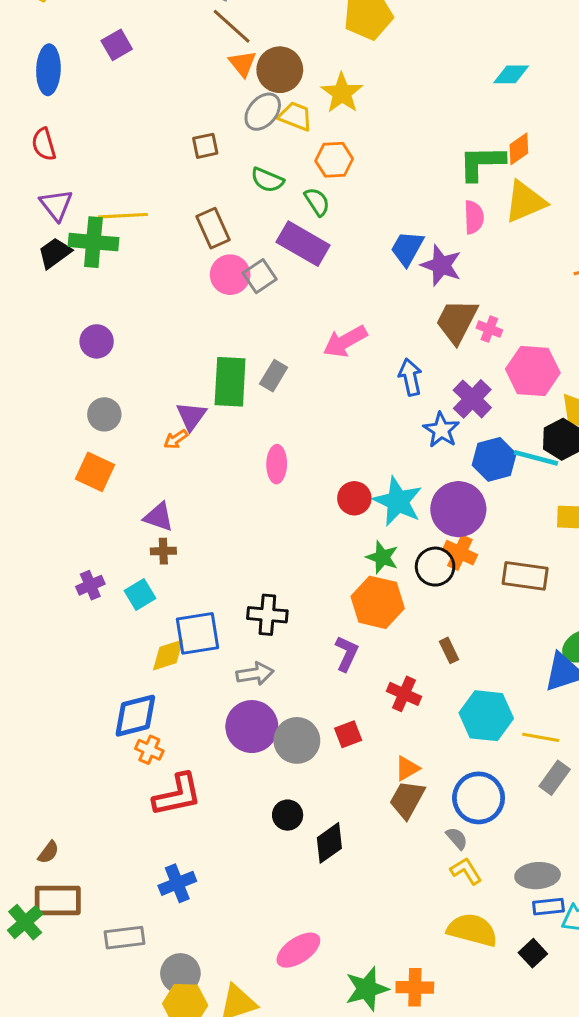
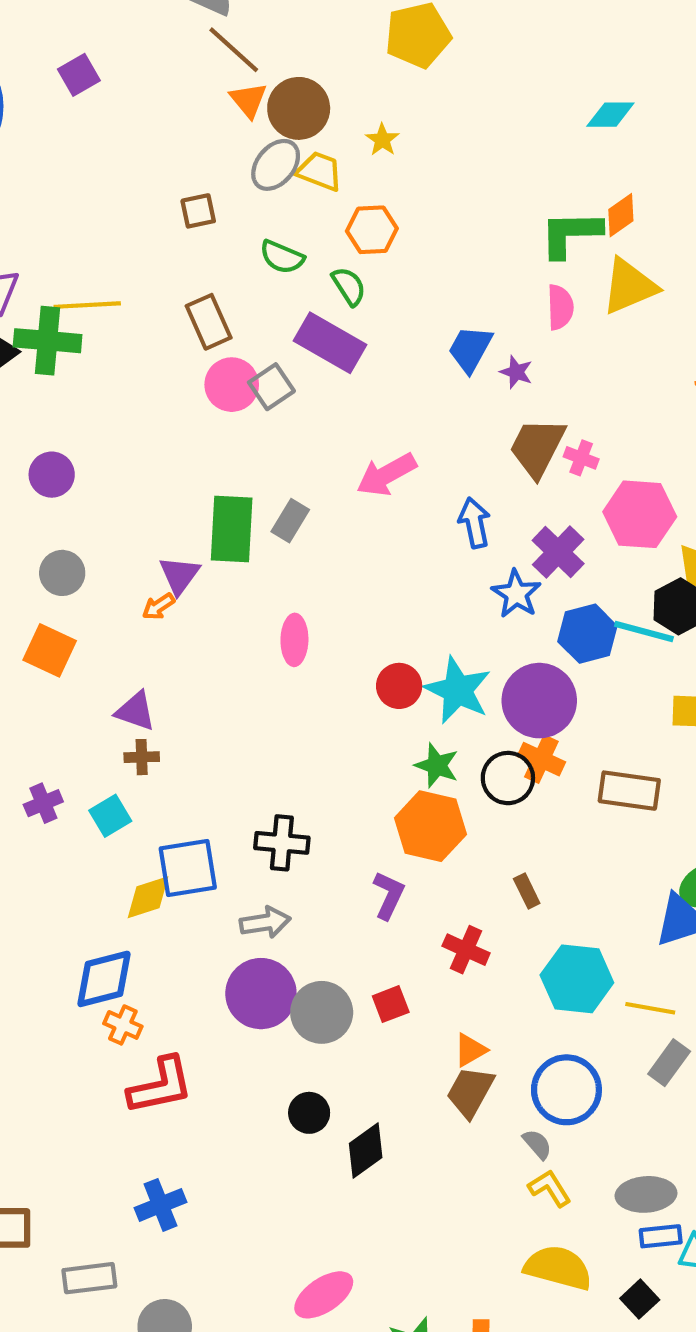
yellow star: (342, 93) -> (382, 140), size x0.6
purple star: (441, 265) -> (516, 372), size x0.6

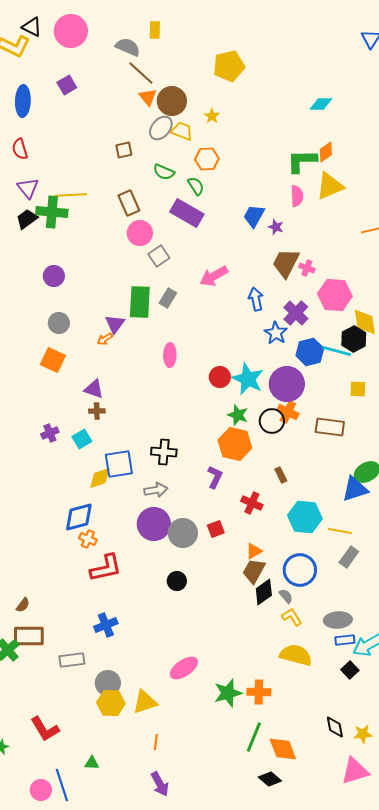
gray square: (271, 387) -> (159, 256), moved
black diamond: (366, 1150) -> (264, 592), moved
black square: (640, 1299) -> (350, 670), moved

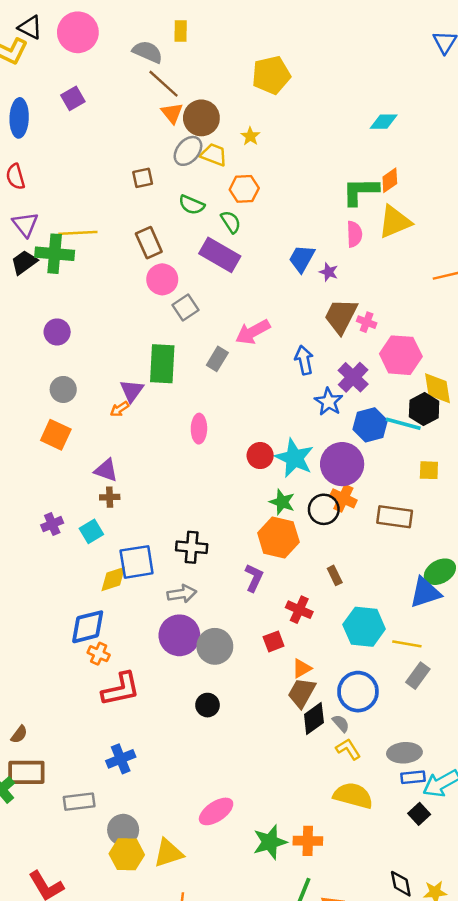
gray rectangle: (168, 298) -> (217, 359), moved
red square: (216, 529) -> (274, 641), moved

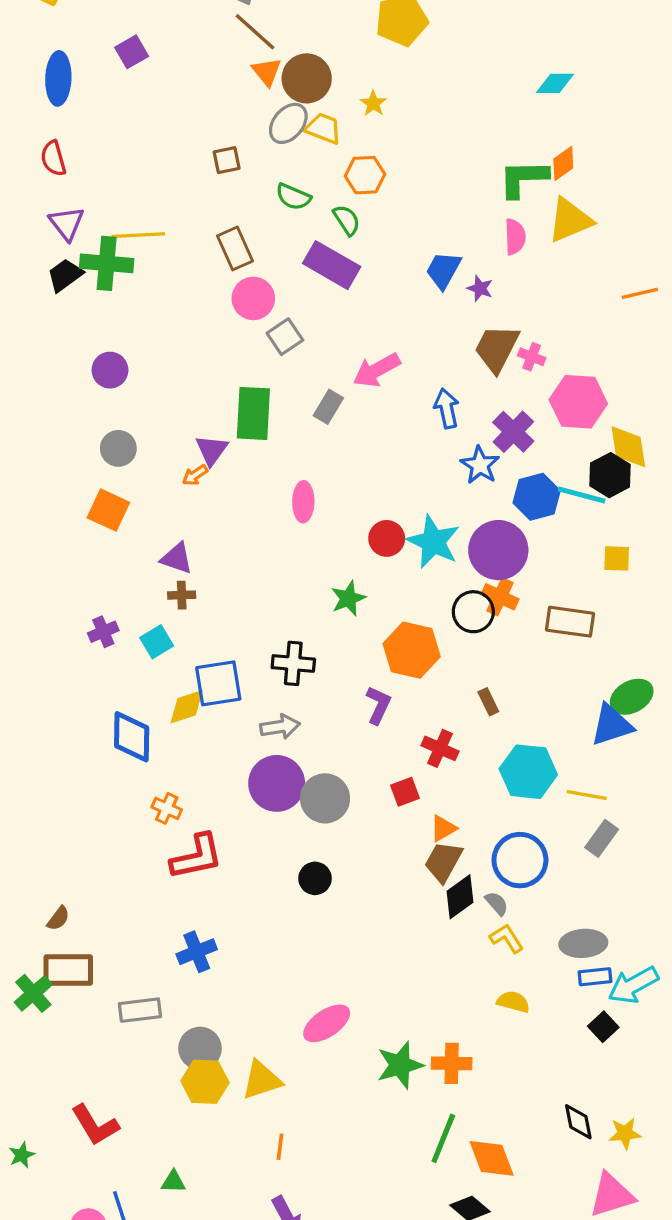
green star: (282, 502) -> (348, 598), moved, turned 30
blue diamond: (88, 627) -> (132, 737), moved, turned -75
yellow semicircle: (353, 796) -> (513, 1002), size x0.6

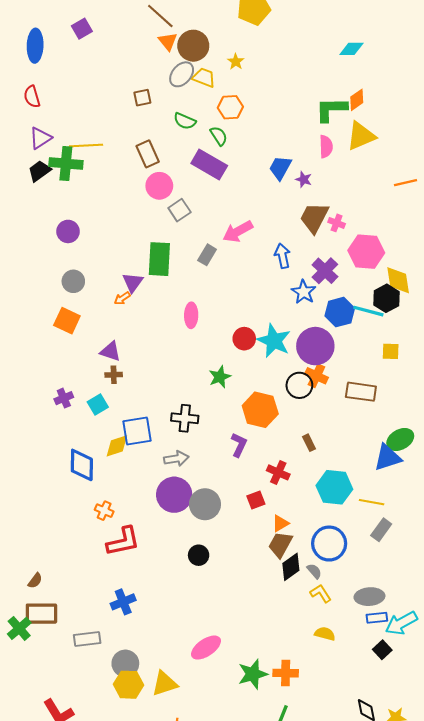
purple triangle: (67, 223) -> (40, 138), turned 35

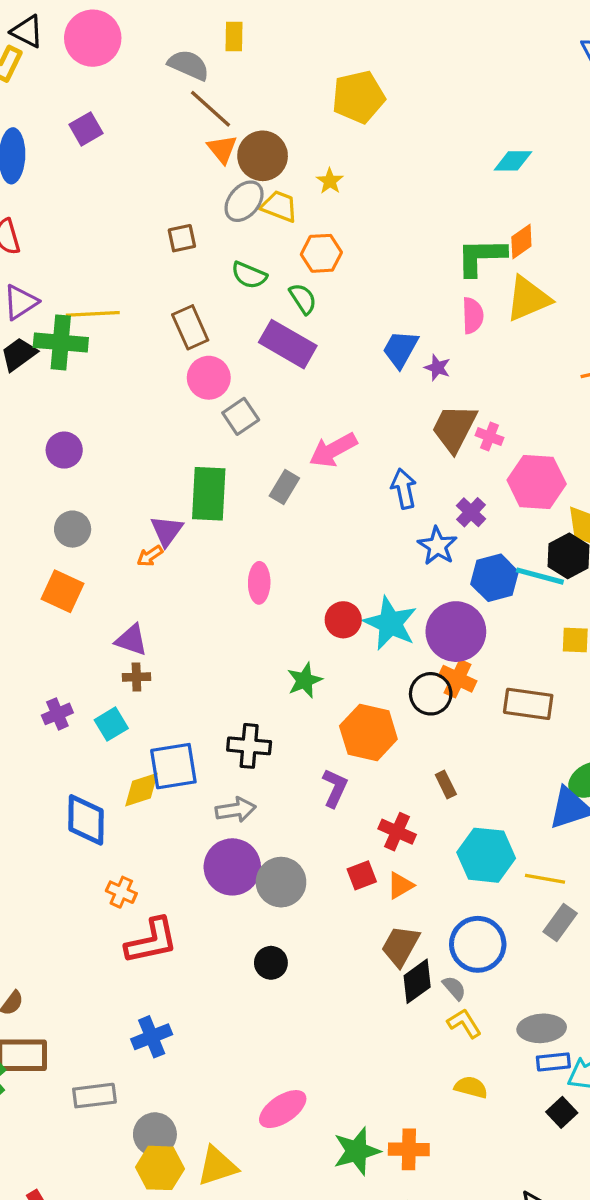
purple cross: (325, 271) -> (471, 512), size x0.7
orange triangle: (280, 523) -> (400, 885), moved

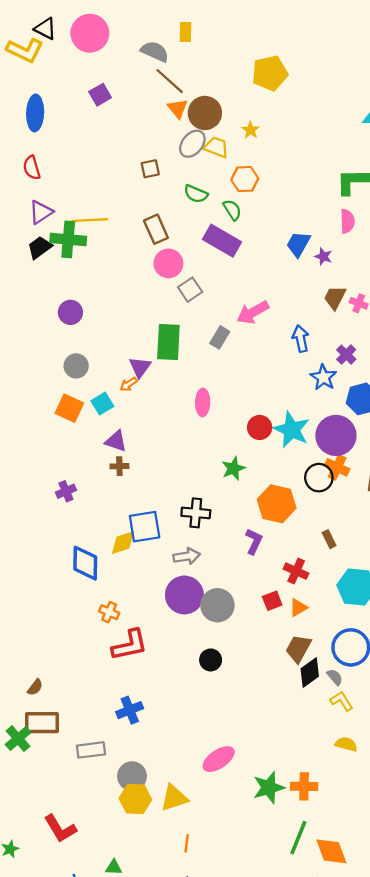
purple square: (86, 129) -> (100, 95), moved
brown trapezoid: (454, 428) -> (335, 298), size x0.7
cyan square: (111, 724) -> (102, 404), moved

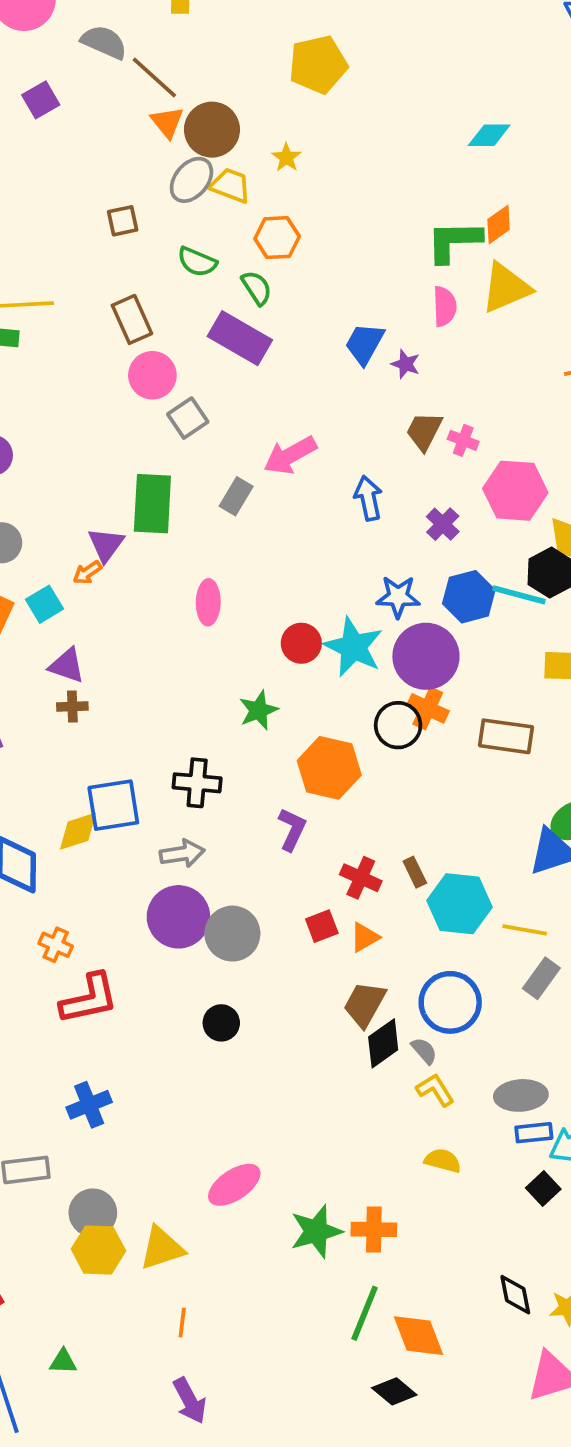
gray semicircle: (155, 51) -> (104, 42), moved
blue star: (323, 377) -> (398, 597), moved, turned -30
brown rectangle: (329, 539) -> (415, 872), moved

